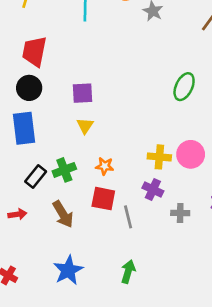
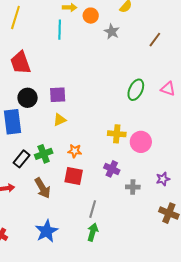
red trapezoid: (34, 51) -> (20, 63), turned -30
black circle: (29, 88) -> (28, 98), moved
yellow triangle: (85, 126) -> (60, 120), turned 32
yellow cross: (159, 157) -> (117, 134), moved
gray line: (128, 217) -> (93, 209), moved, turned 30

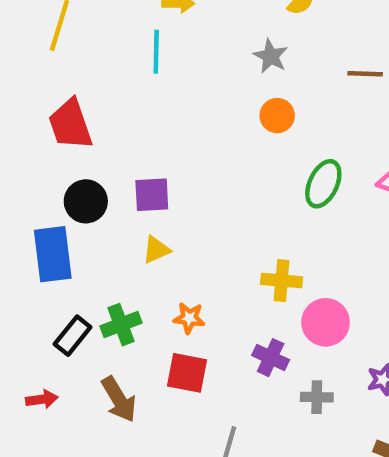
orange circle: (91, 16) -> (277, 116), moved
brown line: (155, 40) -> (365, 74), turned 56
pink circle: (141, 142) -> (326, 322), moved

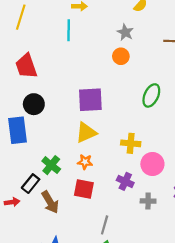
orange circle: (277, 116) -> (121, 56), moved
purple square: (152, 195) -> (90, 100), moved, size x1.4
yellow triangle: (156, 250) -> (86, 132), moved, size x1.5
green cross: (121, 325) -> (51, 165), turned -30
black rectangle: (73, 336) -> (31, 184), moved

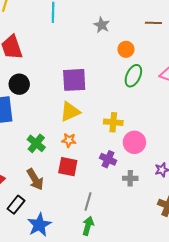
gray star: (125, 32) -> (102, 25), moved
orange circle: (121, 56) -> (126, 49), moved
black rectangle: (31, 184) -> (16, 205), moved

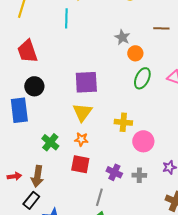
gray star: (102, 25) -> (122, 37), moved
yellow triangle: (70, 112) -> (82, 112), turned -30
purple cross: (108, 159) -> (114, 172), moved
brown arrow: (35, 179) -> (37, 176), moved, turned 40

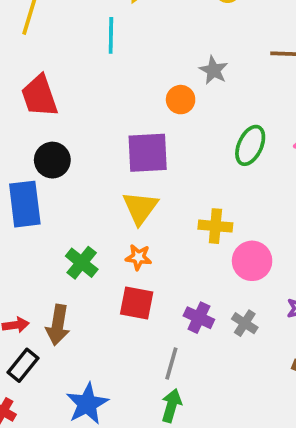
orange circle: (135, 53) -> (181, 100), moved
gray cross: (139, 175) -> (245, 323), turned 32
black rectangle: (31, 200) -> (23, 365), moved

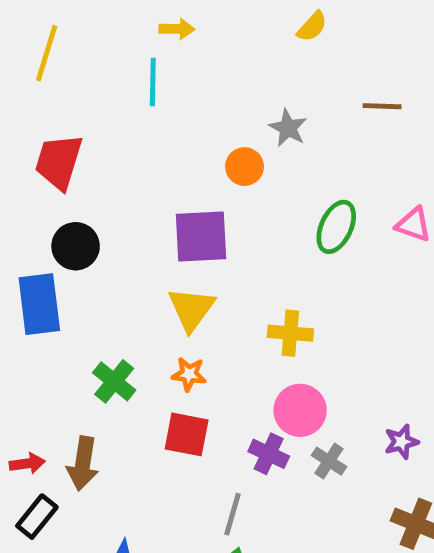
red trapezoid: (39, 96) -> (59, 162), turned 36
pink circle: (252, 261) -> (300, 410), moved

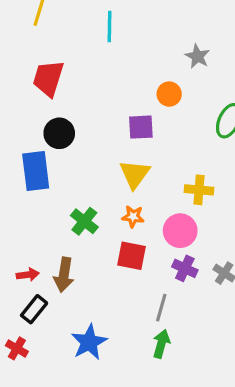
orange circle: (245, 167) -> (169, 94), moved
purple square: (201, 237) -> (141, 127), size x0.7
pink circle: (300, 410) -> (180, 231), moved

